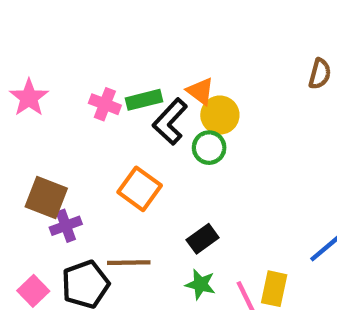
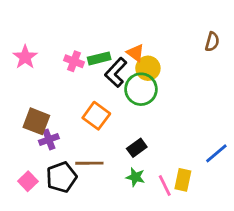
green circle: (209, 148) -> (141, 89), size x1.5

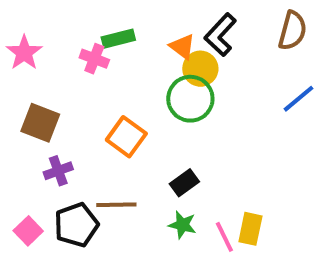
brown semicircle: (212, 42) -> (292, 31), size x1.4
green rectangle: (99, 58) -> (118, 39), moved
black L-shape: (116, 72) -> (220, 35), moved
brown square: (36, 121) -> (40, 123), moved
blue line: (216, 153) -> (298, 99), moved

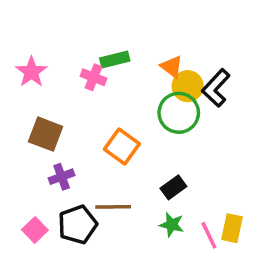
black L-shape: (220, 35) -> (216, 88), moved

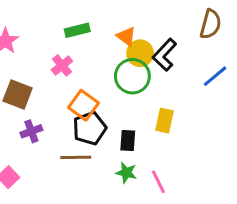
pink cross: (94, 77) -> (62, 65), moved, turned 30
black rectangle: (173, 187) -> (128, 140), turned -50
black pentagon: (78, 225) -> (90, 128), moved
yellow rectangle: (232, 228) -> (165, 121), moved

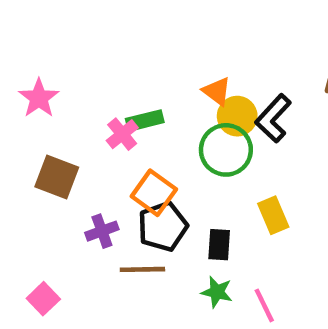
green rectangle: (77, 30) -> (145, 121), moved
yellow rectangle: (165, 121) -> (273, 215), turned -35
purple cross: (31, 131) -> (102, 231), moved

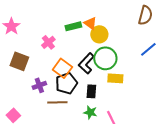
black L-shape: (273, 118) -> (86, 63), moved
green rectangle: (145, 121) -> (73, 26), moved
green circle: (226, 150) -> (105, 58), moved
yellow rectangle: (273, 215) -> (115, 78), turned -63

